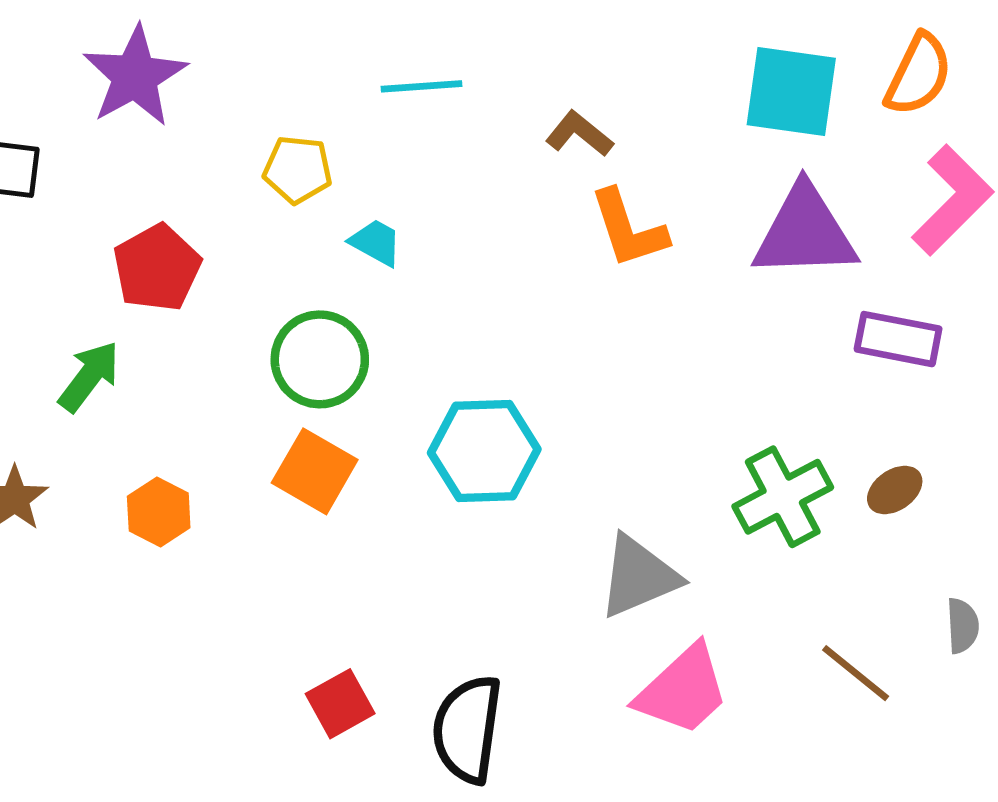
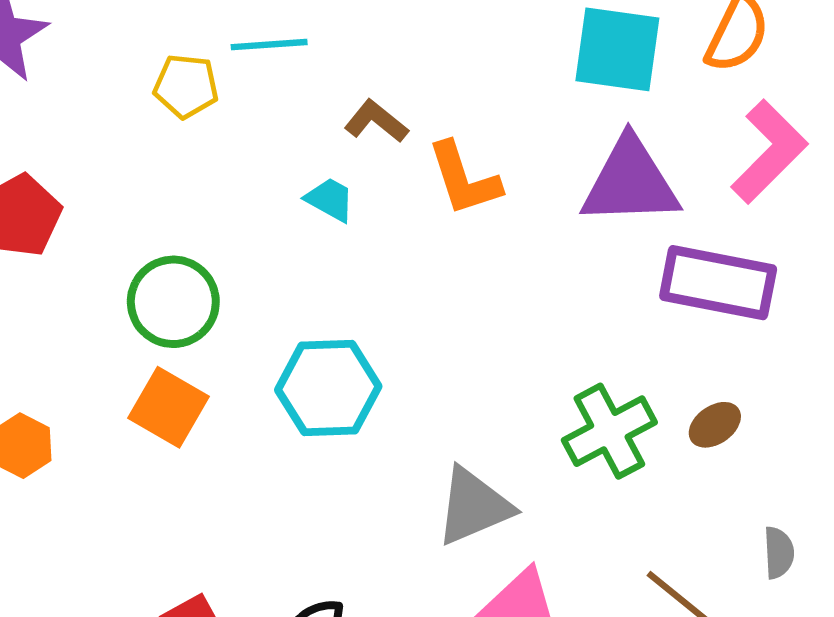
brown L-shape: (579, 134) -> (376, 121), moved
yellow pentagon: (298, 169) -> (186, 86), moved
cyan trapezoid: (376, 242) -> (330, 200), moved
purple rectangle: (898, 339) -> (718, 283), size x1.4

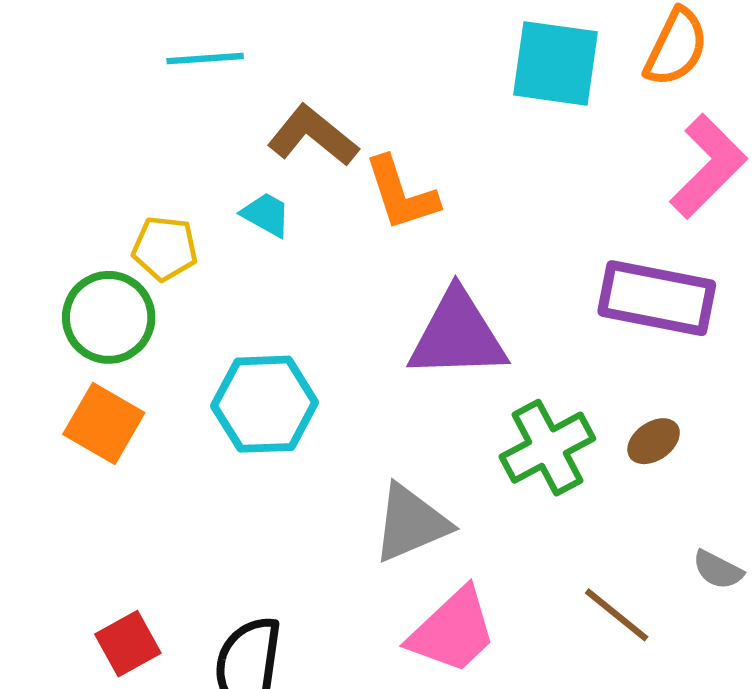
yellow pentagon: (186, 86) -> (165, 248), moved
brown L-shape: (376, 121) -> (313, 136), size x1.4
purple triangle: (630, 182) -> (457, 335), moved
gray semicircle: (779, 553) -> (718, 570), turned 120

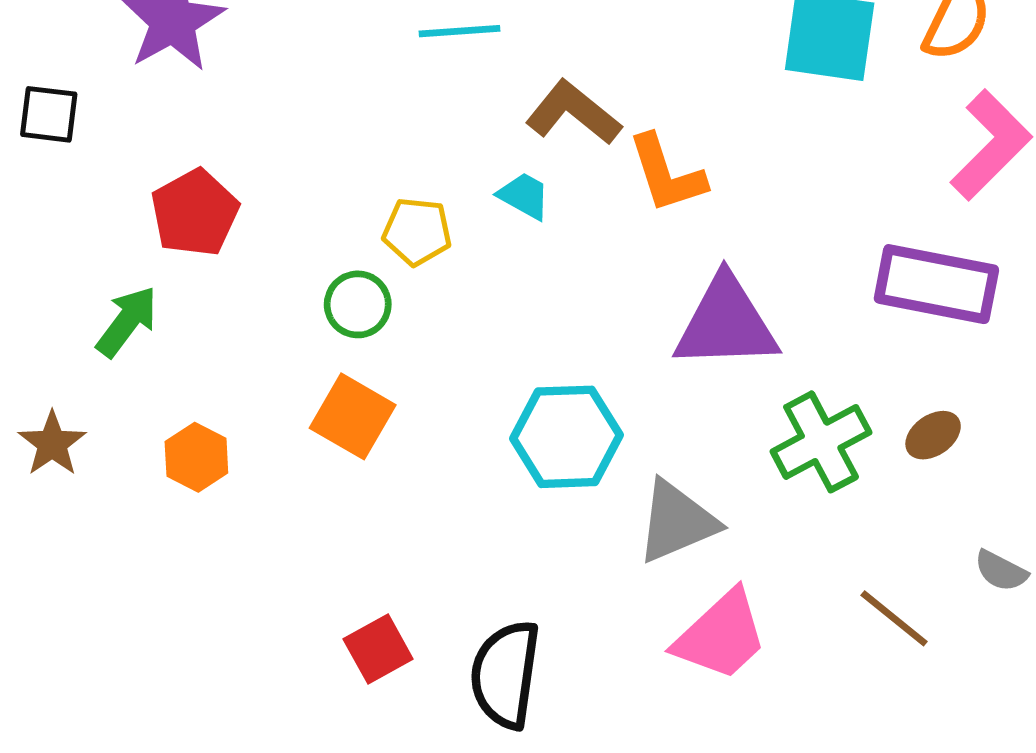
green circle: (109, 317) -> (358, 304), size x0.7
cyan hexagon: (265, 404) -> (566, 437), moved

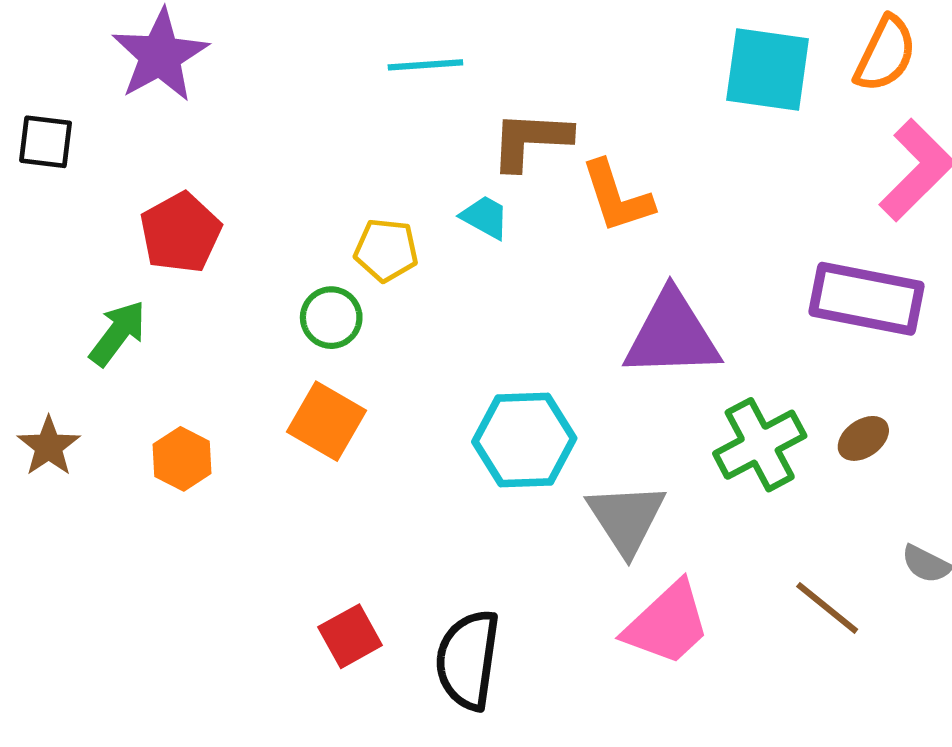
brown L-shape: (573, 113) -> (531, 140), turned -36
gray triangle: (677, 522) -> (626, 518), turned -40

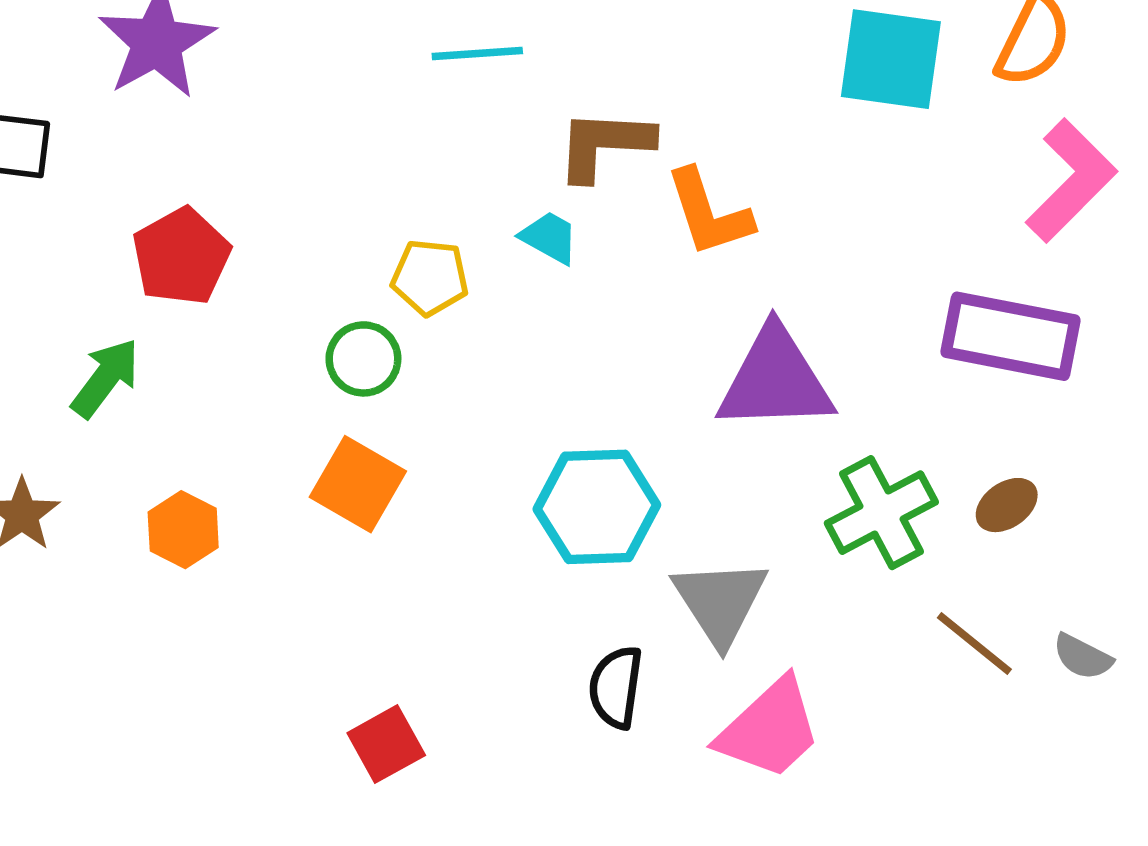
brown line: (827, 608) -> (974, 644), moved
black semicircle: (468, 660) -> (616, 687), moved, size x0.7

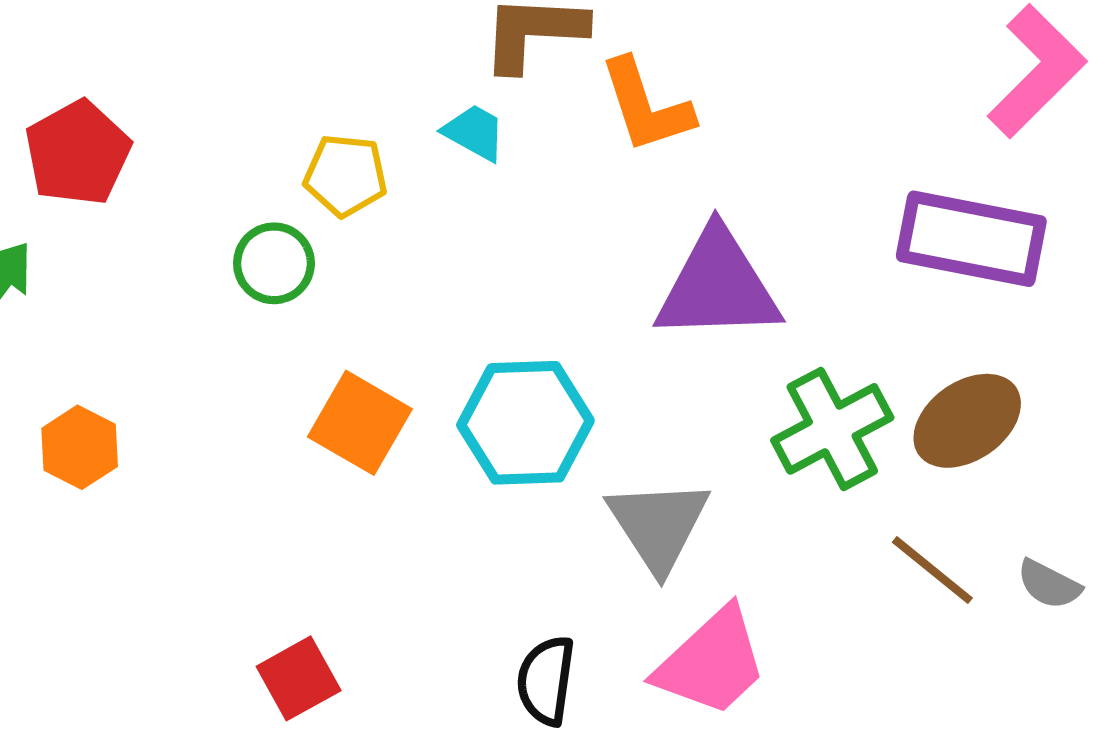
orange square: (358, 484) -> (360, 423), moved
brown ellipse: (1007, 505) -> (967, 421), size x1.6
black semicircle: (616, 687) -> (546, 680), moved

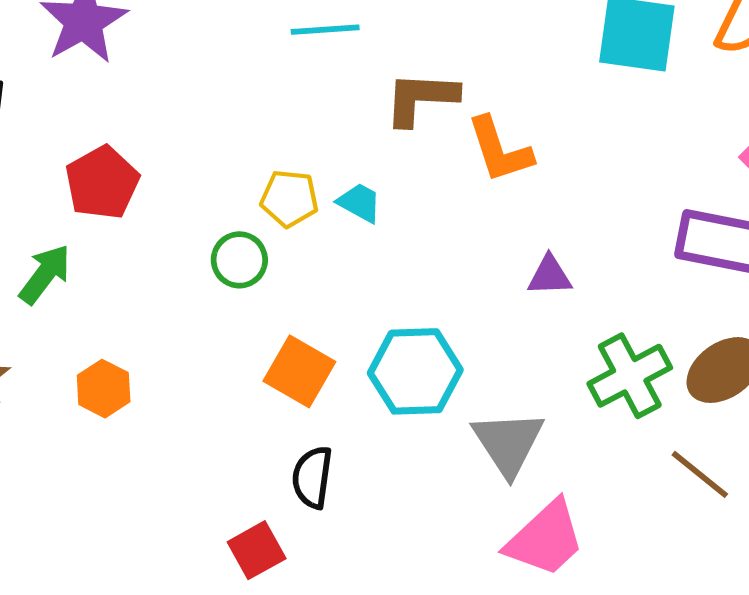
cyan trapezoid: (474, 132) -> (359, 203), moved
purple triangle: (718, 286) -> (550, 276), size x0.5
black semicircle: (546, 680) -> (312, 477), moved

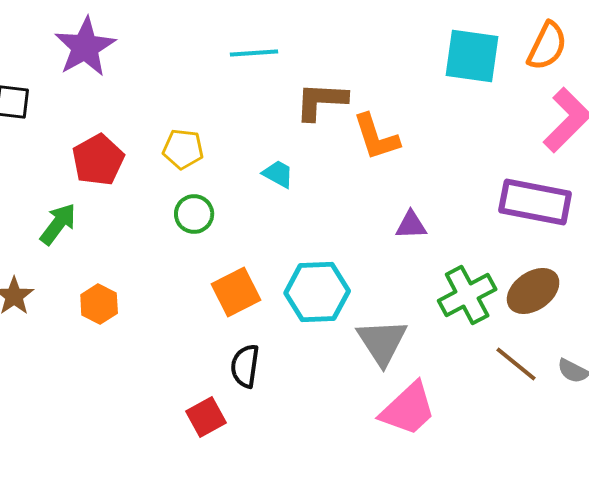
yellow pentagon: (289, 198) -> (183, 149), moved
orange square: (299, 371) -> (236, 292), turned 33

